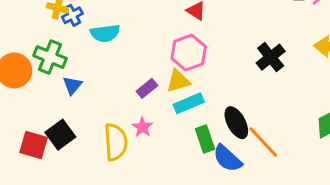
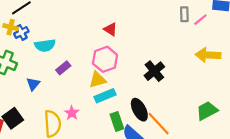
black cross: (271, 57) -> (154, 71), moved
blue triangle: (72, 85) -> (33, 84), moved
purple rectangle: (147, 88) -> (63, 68), moved

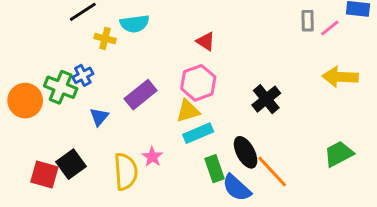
yellow cross: (11, 27) -> (105, 38), moved
blue cross: (21, 32) -> (83, 75), moved
cyan semicircle: (45, 45) -> (135, 24), moved
purple rectangle: (63, 68) -> (141, 95), size x1.5

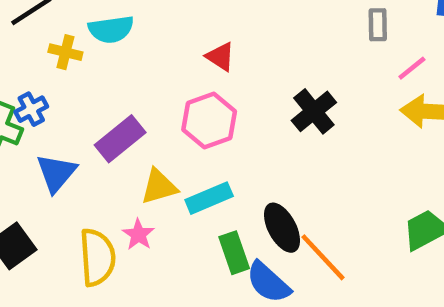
pink line: (330, 28) -> (412, 68), moved
black cross: (266, 99) -> (314, 111), moved
yellow triangle: (188, 111) -> (159, 187), moved
blue triangle: (99, 117) -> (56, 173), size x1.4

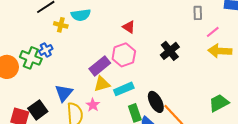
purple rectangle: (120, 139) -> (100, 66), moved
blue triangle: (56, 173) -> (64, 93), moved

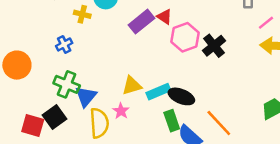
pink hexagon: (124, 55) -> (185, 37), moved
green cross: (31, 58) -> (67, 84), moved
purple rectangle: (100, 66) -> (141, 22), moved
black ellipse: (156, 102) -> (181, 96), moved, turned -40

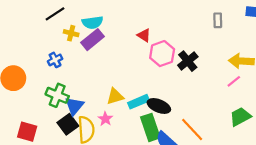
purple rectangle: (141, 22) -> (92, 40), moved
pink line: (266, 23) -> (234, 81), moved
black square: (54, 117) -> (68, 124), moved
green rectangle: (172, 121) -> (150, 127), size x1.4

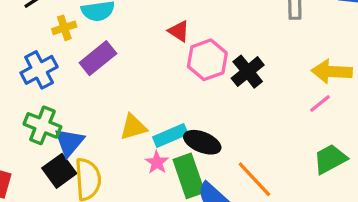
yellow cross: (71, 33) -> (64, 28), turned -32
purple rectangle: (92, 40) -> (98, 58), moved
blue cross: (55, 60) -> (39, 70), size x1.5
pink star: (105, 119) -> (157, 162), moved

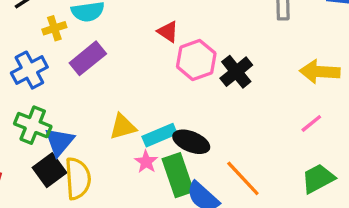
pink line: (320, 104) -> (311, 123), moved
green trapezoid: (330, 159) -> (318, 178), moved

